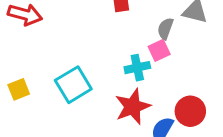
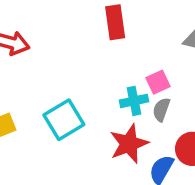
gray semicircle: (165, 29) -> (161, 110), moved

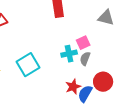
red star: (129, 144) -> (73, 87), moved, size x0.7

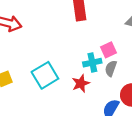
red star: (73, 87) -> (81, 83), moved

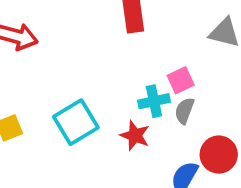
red star: (81, 83) -> (135, 135), turned -30

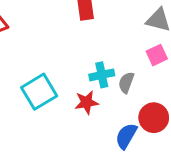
pink square: (181, 80) -> (157, 55), moved
red star: (135, 135) -> (87, 102), turned -30

